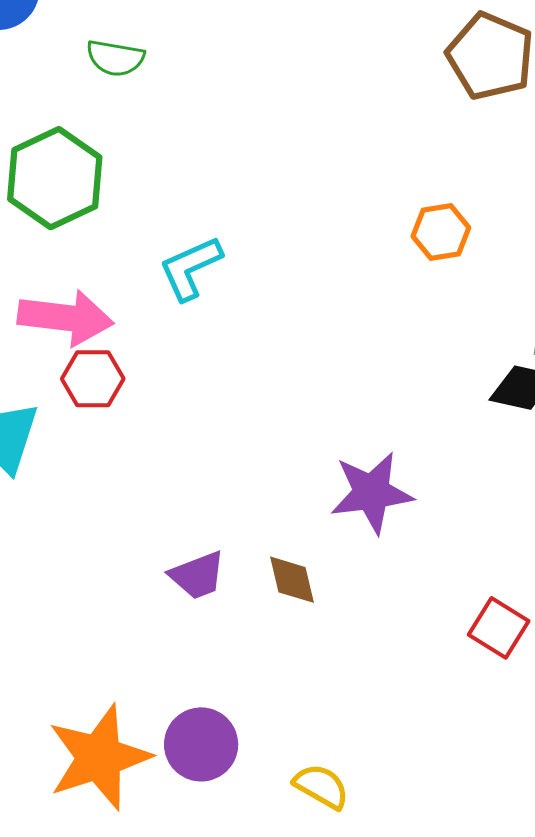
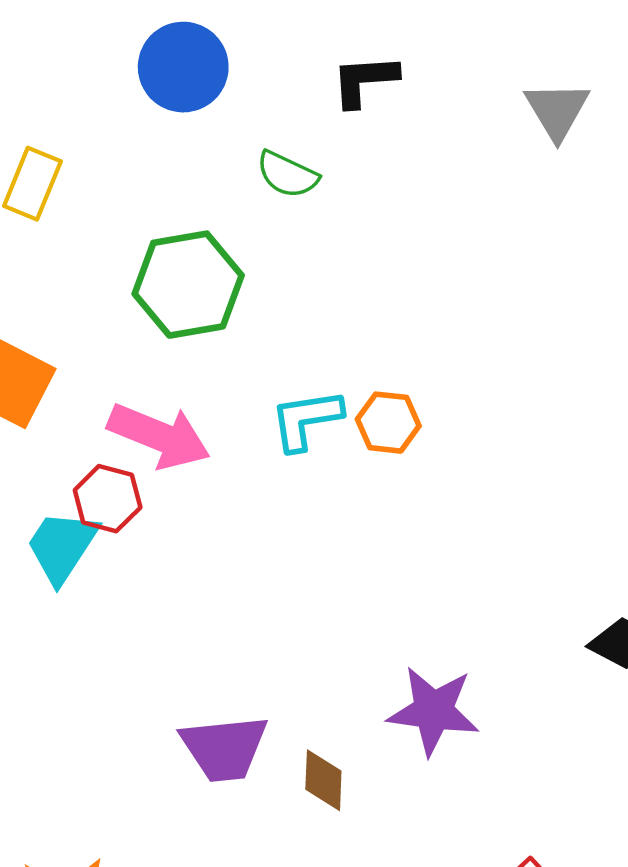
orange hexagon: (441, 232) -> (388, 423), moved
red hexagon: (93, 379) -> (108, 499), moved
purple trapezoid: (197, 575) -> (224, 748), size x1.4

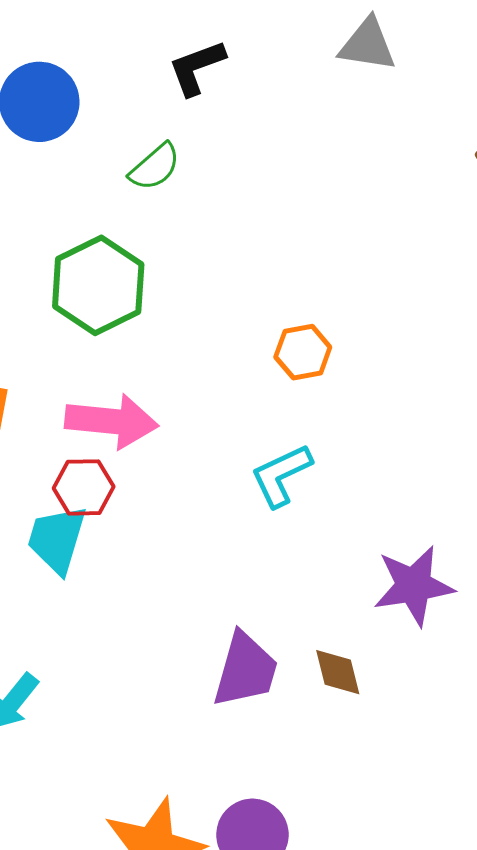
gray triangle: (557, 110) -> (368, 45), turned -34
green semicircle: (287, 175) -> (155, 167), turned -50
cyan L-shape: (306, 420) -> (281, 475), moved
purple trapezoid: (224, 748) -> (245, 670), turned -52

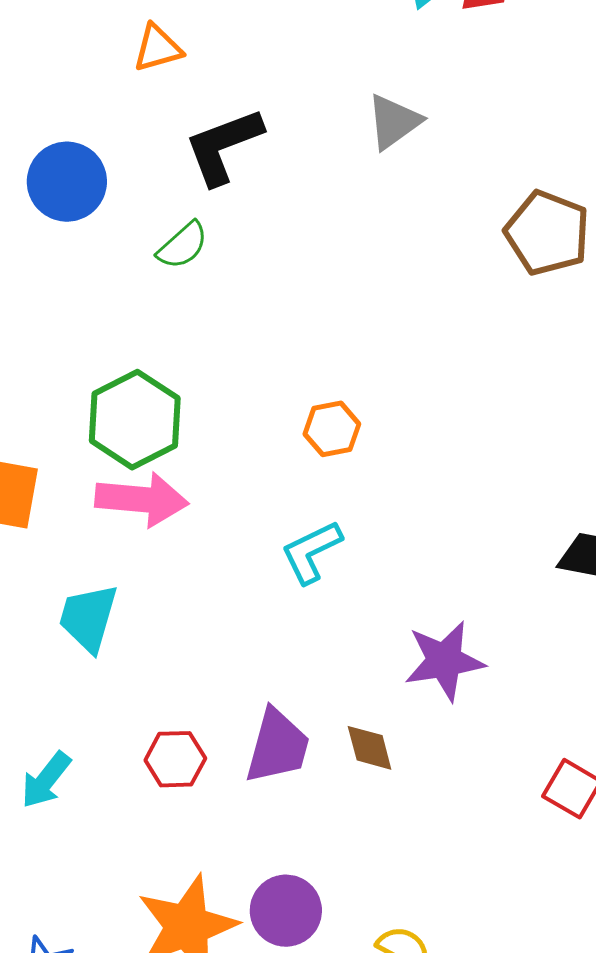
gray triangle: (368, 45) -> (394, 122), turned -44
black L-shape: (197, 68) -> (224, 146), size x1.4
green hexagon: (98, 285) -> (135, 420), moved
red hexagon: (84, 487) -> (175, 759), moved

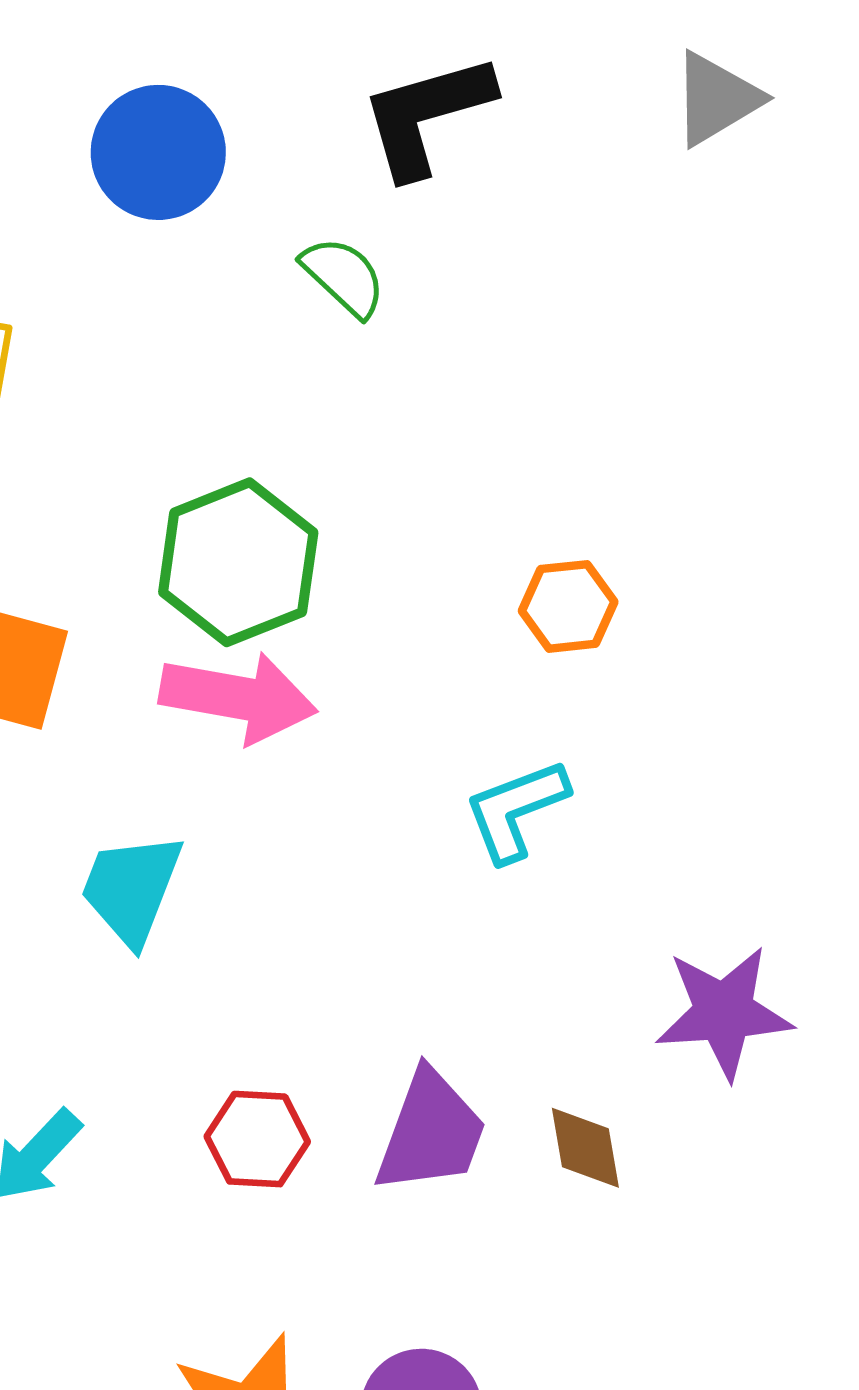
green semicircle: (183, 245) -> (344, 277), turned -100

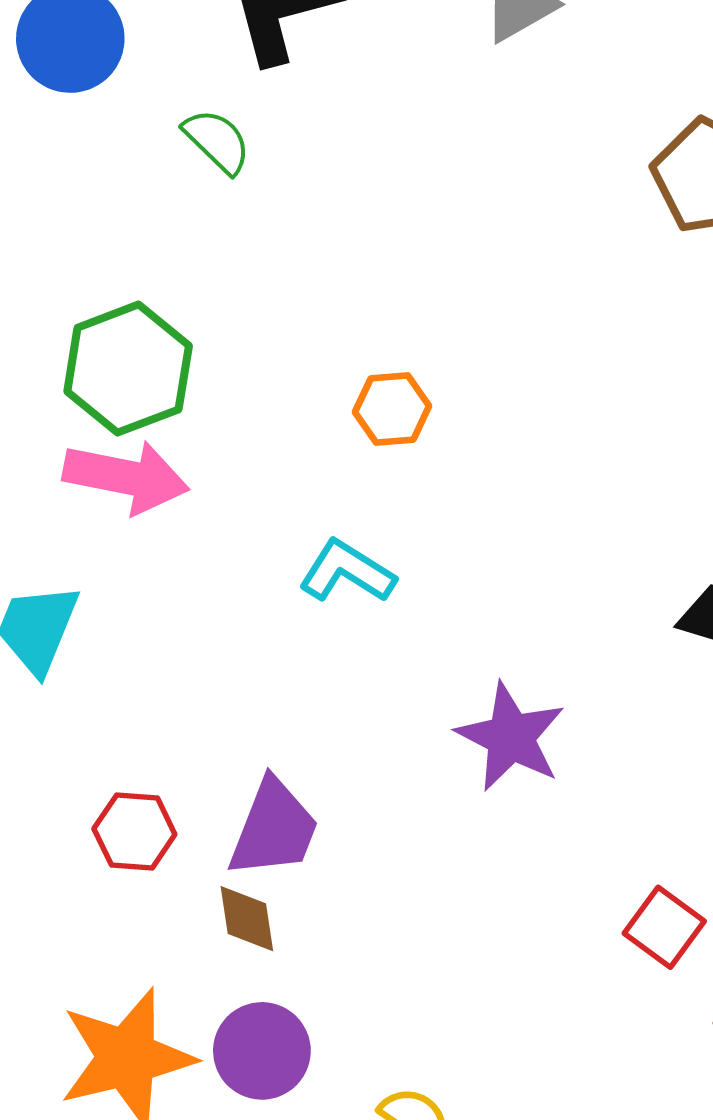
cyan L-shape: (516, 810) -> (347, 572), turned 52
purple star: (724, 1012) -> (511, 737), turned 30
brown diamond: (585, 1148) -> (247, 919), moved

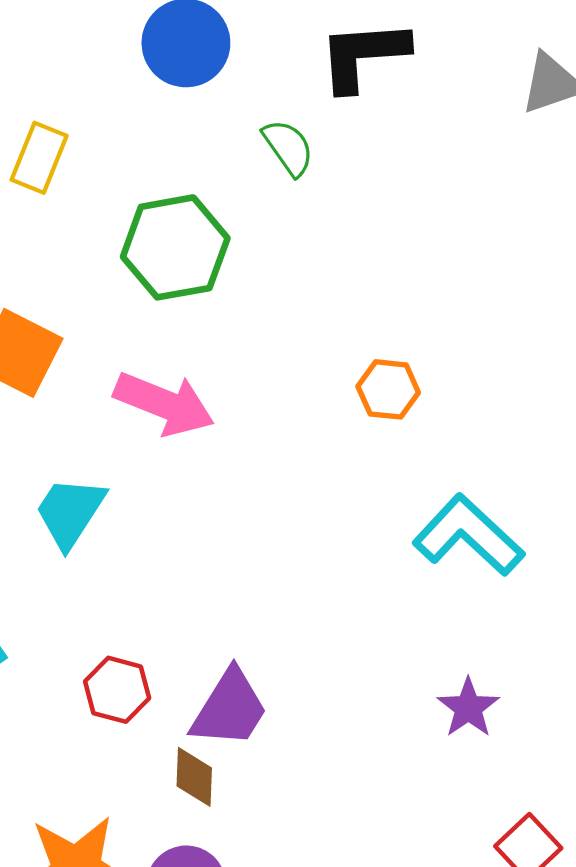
green hexagon: (128, 369) -> (175, 247), moved
cyan L-shape: (347, 572) -> (468, 535), moved, size x1.4
purple star: (511, 737) -> (468, 708), moved, size x0.7

